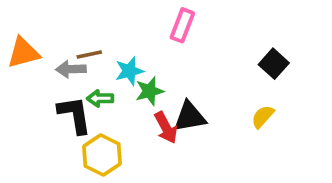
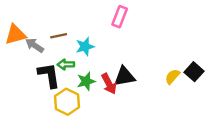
black square: (274, 64) -> (194, 72), moved
gray arrow: (71, 69) -> (35, 45), moved, turned 36
green star: (149, 91) -> (86, 81), moved

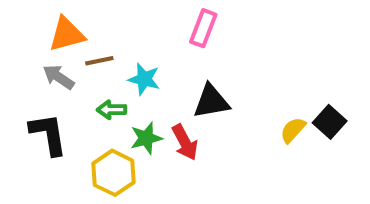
orange triangle: (15, 35) -> (67, 34), moved
cyan star: (85, 47) -> (144, 79), turned 30
black L-shape: (49, 75) -> (48, 134), moved
black triangle: (125, 76) -> (211, 102), moved

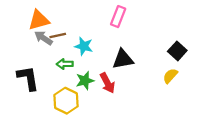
gray arrow: (59, 77) -> (43, 38), moved
black square: (330, 122) -> (177, 51), moved

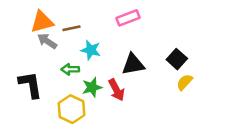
pink rectangle: (118, 17) -> (128, 18), turned 48
brown line: (58, 36) -> (71, 28), moved
black square: (177, 51) -> (177, 59), moved

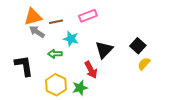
pink rectangle: (128, 18) -> (88, 16), moved
black triangle: (133, 64) -> (104, 50), turned -36
green star: (92, 87) -> (80, 88), moved

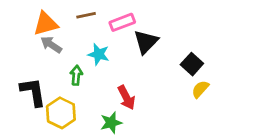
brown line: (56, 22) -> (86, 15), moved
black triangle: (104, 50) -> (146, 42), moved
green arrow: (55, 54) -> (76, 75), turned 96
yellow hexagon: (56, 85) -> (61, 113), moved

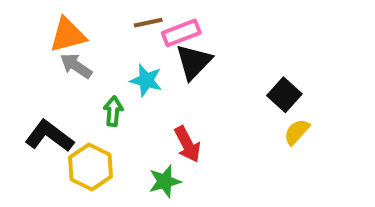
brown line: (86, 15) -> (148, 23), moved
black triangle: (146, 42) -> (194, 62), moved
black L-shape: (33, 92) -> (49, 136), turned -44

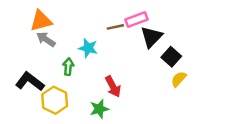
brown line: (148, 23) -> (115, 27), moved
pink rectangle: (181, 33) -> (137, 20), moved
black triangle: (194, 62) -> (151, 37), moved

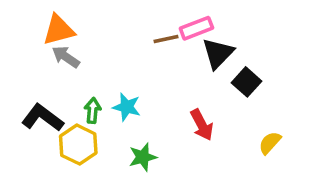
cyan star: (88, 48) -> (127, 107), moved
green arrow: (68, 67) -> (93, 111), moved
yellow semicircle: (179, 79) -> (270, 143), moved
red arrow: (113, 87) -> (202, 125), moved

